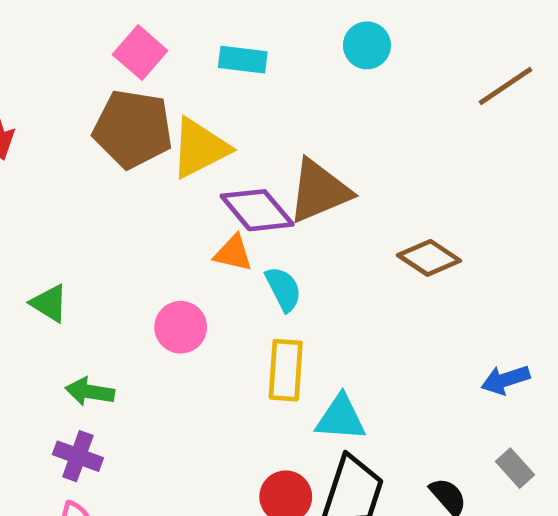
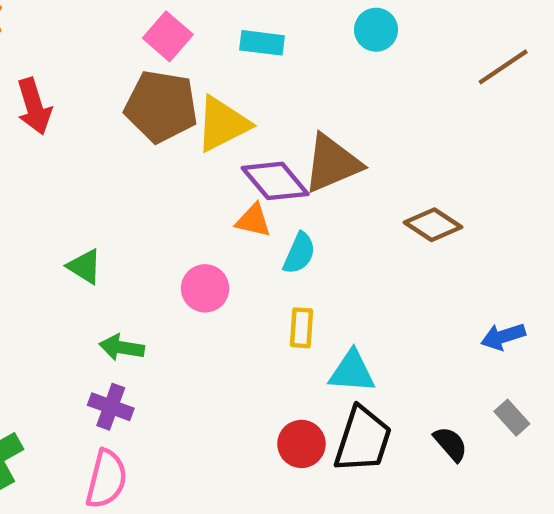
cyan semicircle: (283, 289) -> (299, 253), turned 51
yellow rectangle: (286, 370) -> (301, 328), size x0.7

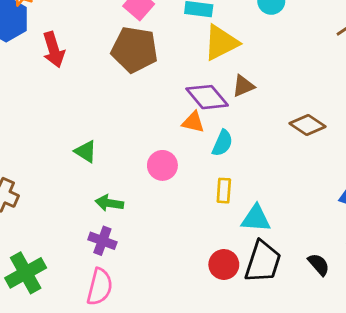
yellow triangle: (223, 124) -> (221, 43), moved
brown triangle: (332, 163) -> (243, 86), size x0.6

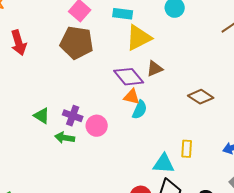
orange triangle: (193, 122) -> (132, 97), moved
yellow rectangle: (224, 191) -> (187, 149), moved
green arrow: (109, 203) -> (65, 138), moved
purple cross: (102, 241) -> (73, 116), moved

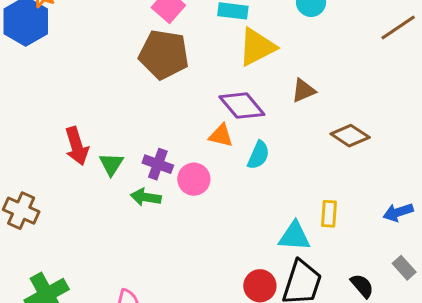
red arrow: (19, 43) -> (77, 146), moved
brown triangle: (155, 69) -> (304, 91), moved
orange triangle: (132, 97) -> (221, 136), moved
green triangle: (42, 116) -> (111, 164), turned 30

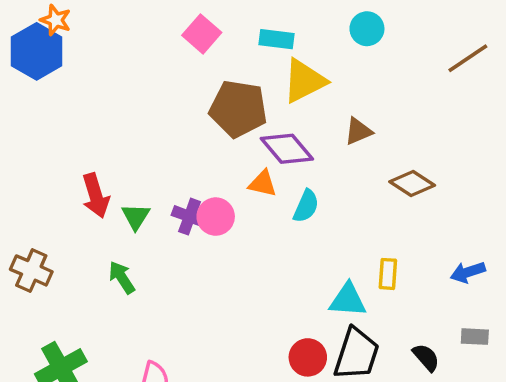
brown pentagon: (164, 54) -> (238, 109), moved
pink circle: (194, 179) -> (216, 217), moved
green arrow: (146, 197) -> (122, 277), moved, turned 48
gray rectangle: (404, 268) -> (475, 337), turned -45

